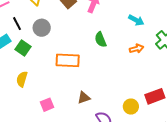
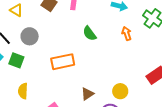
orange arrow: (137, 49) -> (127, 33), turned -80
yellow circle: (131, 107) -> (120, 91), moved

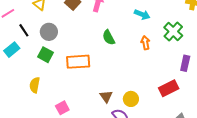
green square: (16, 60) -> (45, 55), moved
brown triangle: (87, 94) -> (106, 96), moved, turned -40

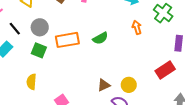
green semicircle: (109, 37) -> (100, 38), moved, turned -84
orange rectangle: (78, 62) -> (67, 40), moved
brown triangle: (106, 96) -> (104, 85), turned 48

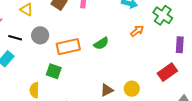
orange arrow: (137, 27) -> (137, 31), turned 72
black line: (15, 29) -> (15, 38), turned -32
green square: (39, 50) -> (54, 71), moved

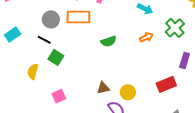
black line: (15, 38) -> (44, 40), moved
orange rectangle: (68, 47) -> (78, 17), moved

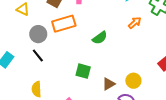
black line: (44, 40) -> (38, 55), turned 40
green square: (56, 57) -> (83, 71), moved

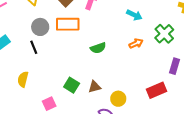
green square: (83, 71) -> (72, 85), moved
brown triangle: (109, 84) -> (94, 87), moved

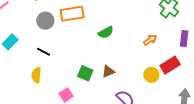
orange arrow: (136, 43) -> (150, 40), moved
black line: (34, 47) -> (44, 52), moved, turned -32
yellow circle: (118, 99) -> (151, 75), moved

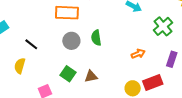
gray circle: (45, 21) -> (71, 41), moved
green semicircle: (106, 32) -> (96, 38), turned 98

